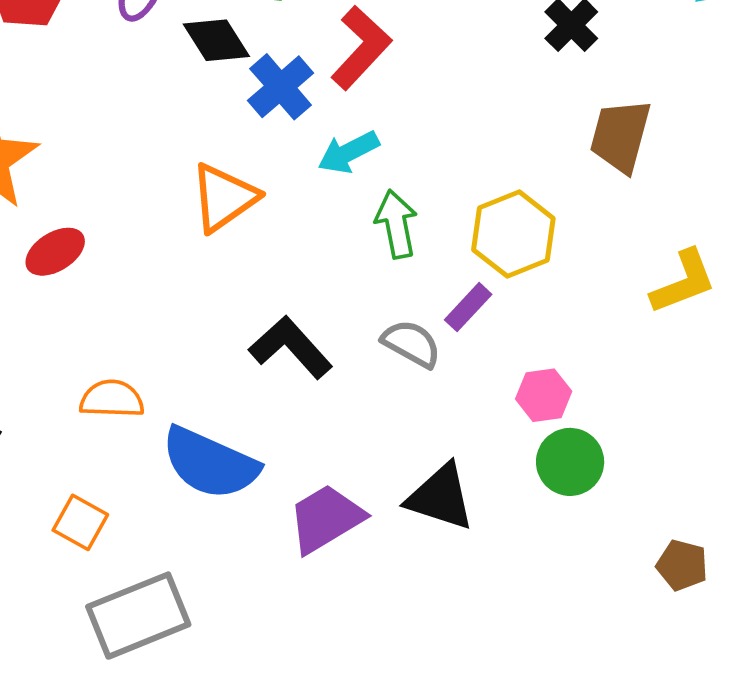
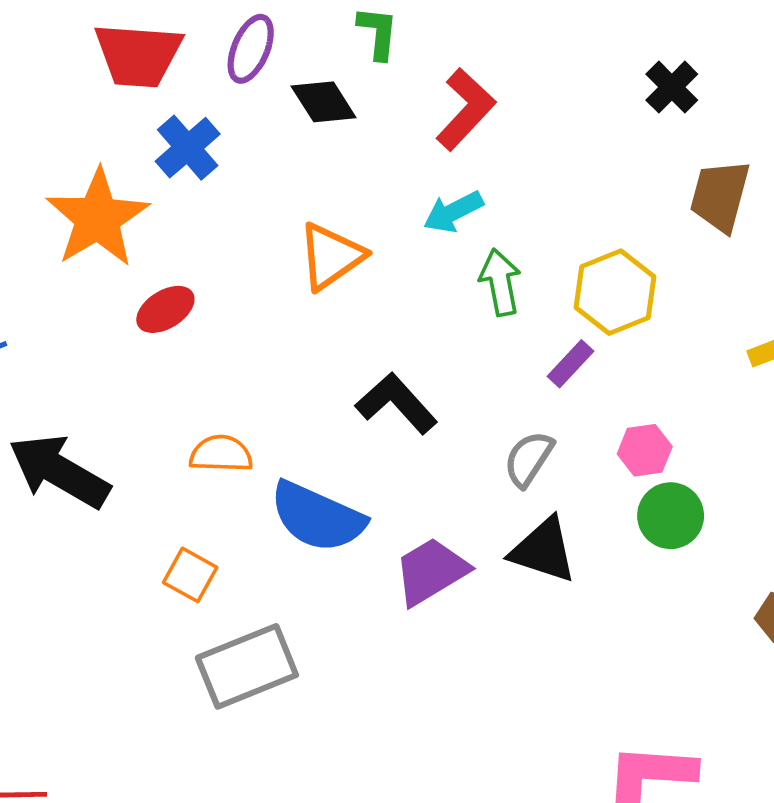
blue cross: (281, 87) -> (188, 148), moved
gray semicircle: (411, 344) -> (529, 459), moved, turned -86

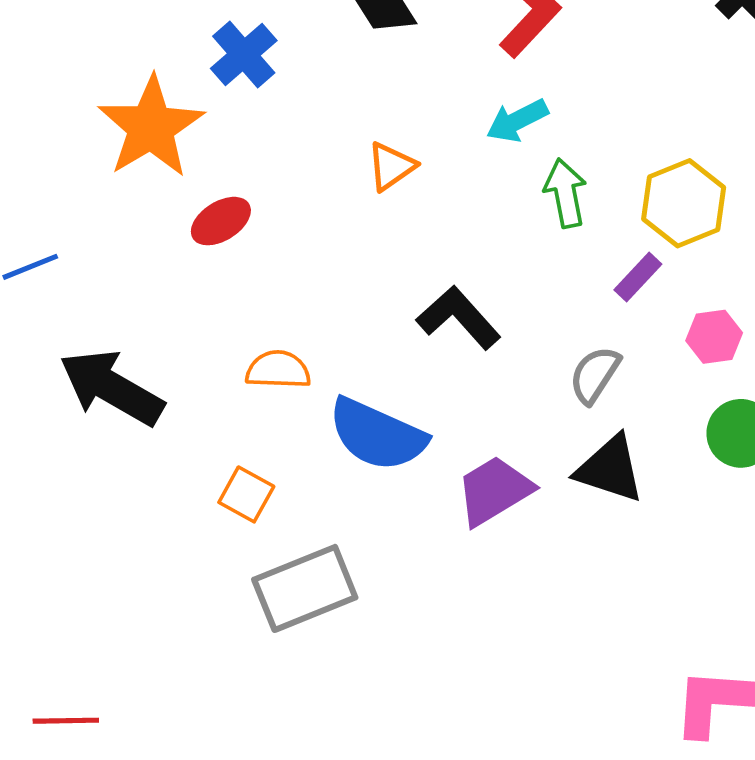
orange triangle: (331, 256) -> (391, 166), size x0.7
pink hexagon: (645, 450) -> (714, 337), moved

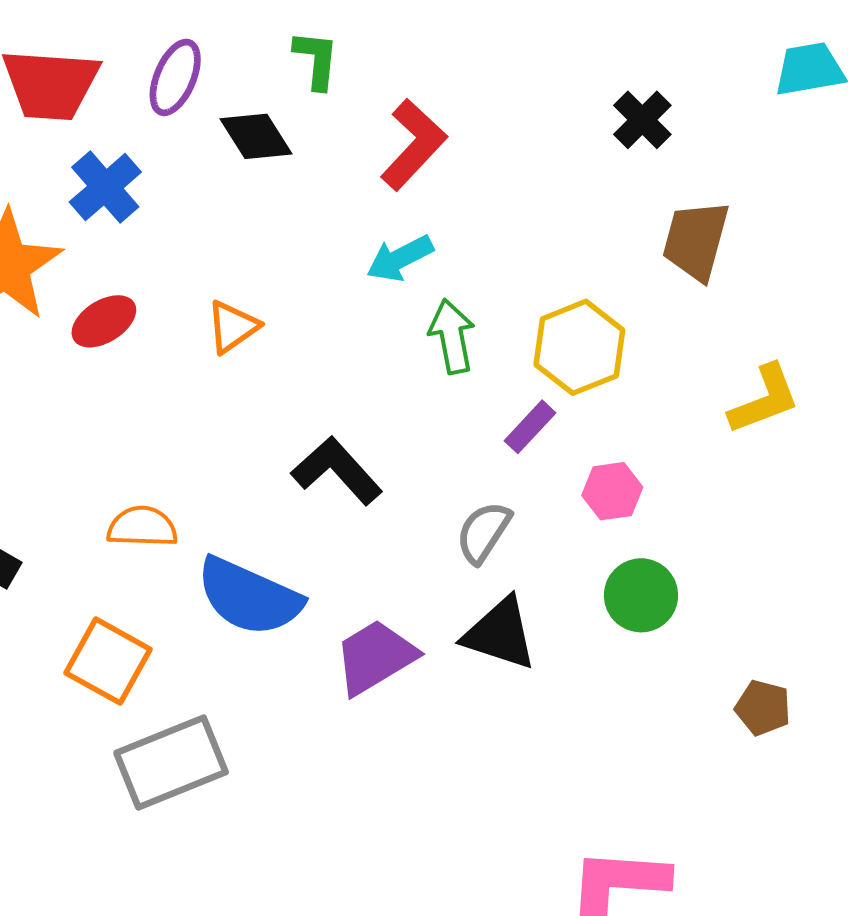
orange triangle: (391, 166) -> (233, 327), moved
red ellipse: (221, 221) -> (104, 321), moved
orange square: (246, 494) -> (108, 661), size x1.4

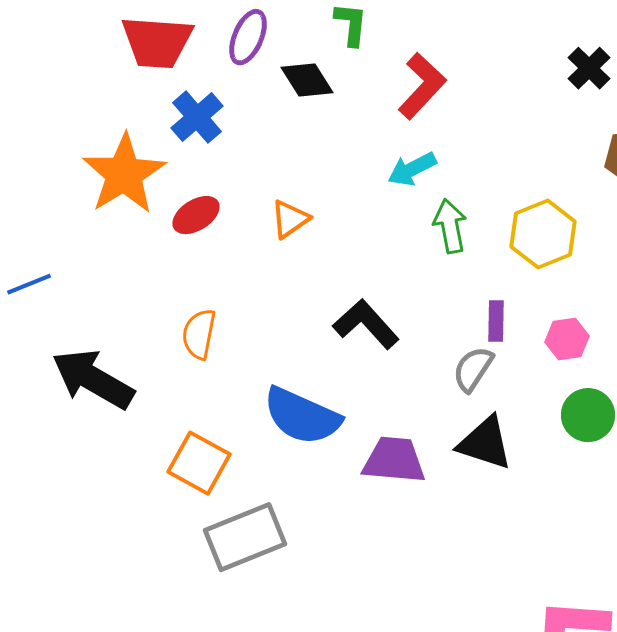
purple rectangle: (530, 427) -> (496, 321), moved, turned -42
orange semicircle: (142, 527) -> (199, 334), moved, turned -81
purple trapezoid: (375, 657) -> (394, 460), turned 36

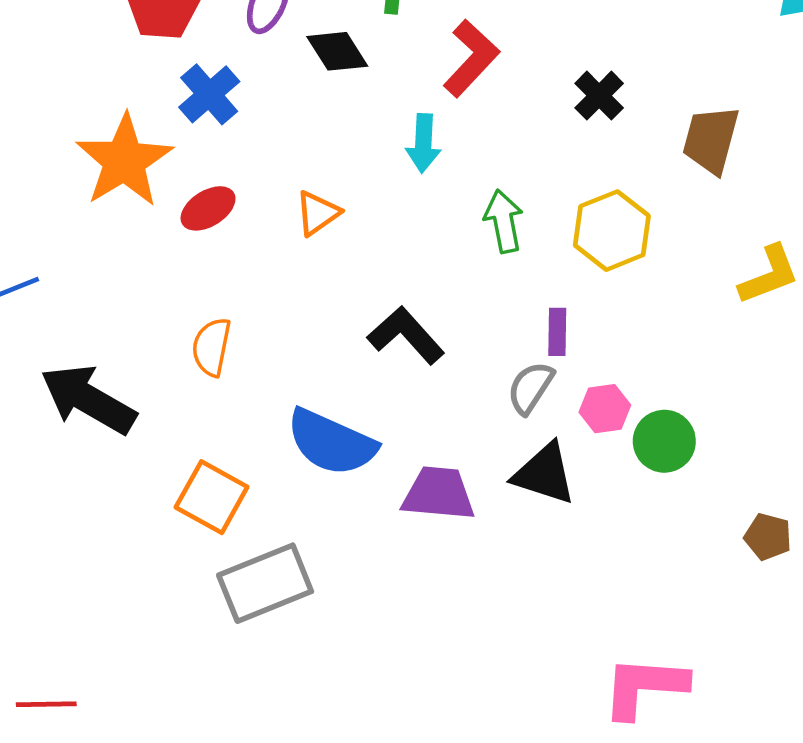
black cross: (589, 68) -> (599, 96), moved
cyan arrow: (412, 169) -> (423, 143), moved, turned -60
pink hexagon: (567, 339) -> (605, 409), moved

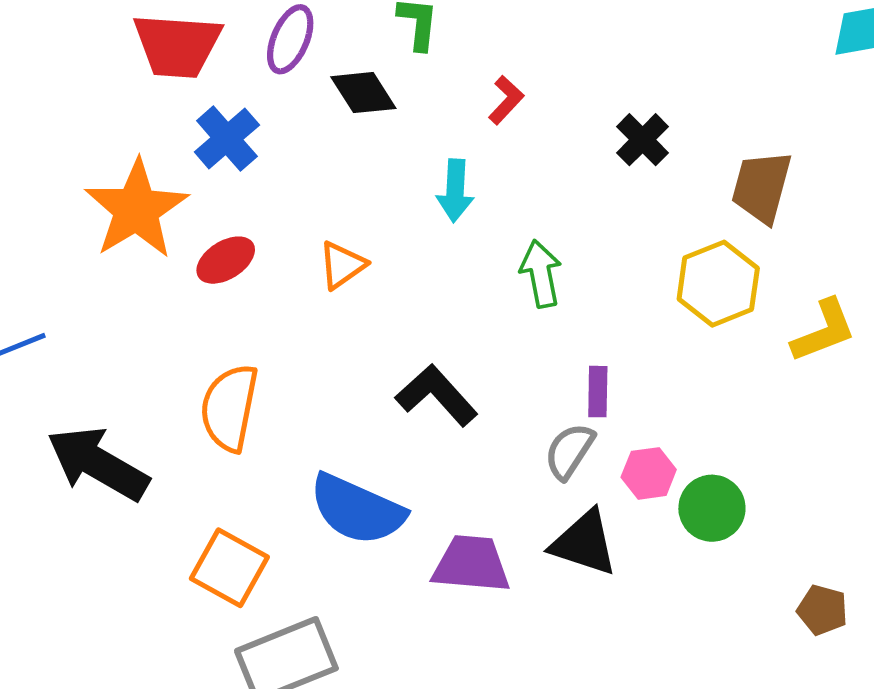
red L-shape: (471, 58) -> (506, 100), size x0.6
yellow hexagon: (612, 231) -> (718, 284), moved
orange semicircle: (212, 347) -> (229, 408), size x1.4

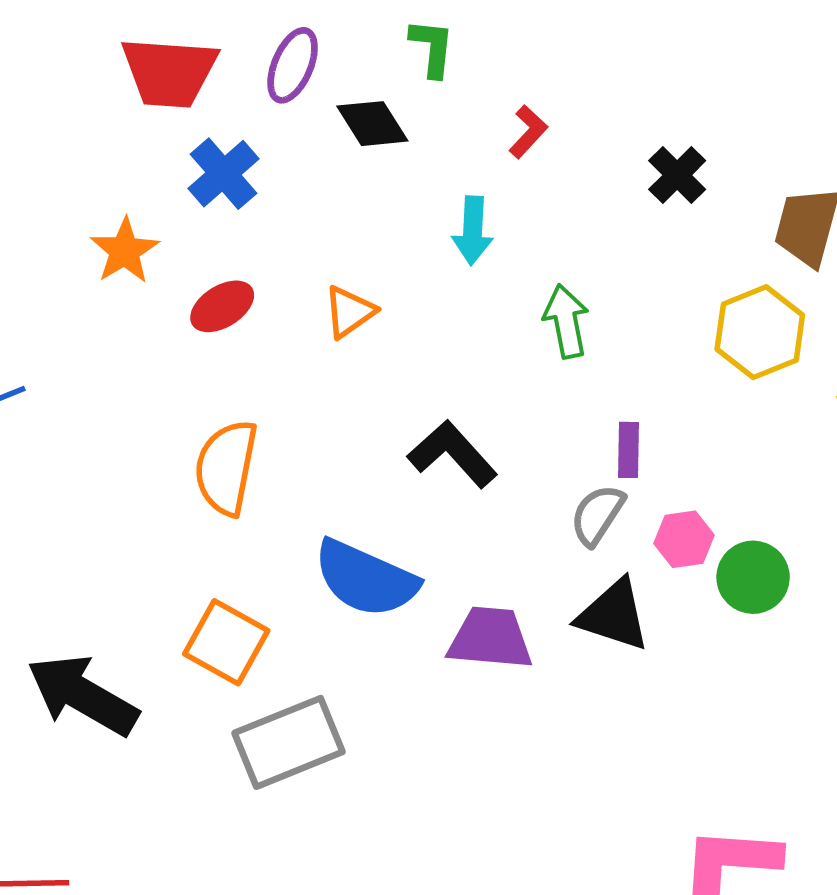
orange star: (136, 209) -> (125, 251), size x0.6
black arrow: (98, 464) -> (83, 695), moved

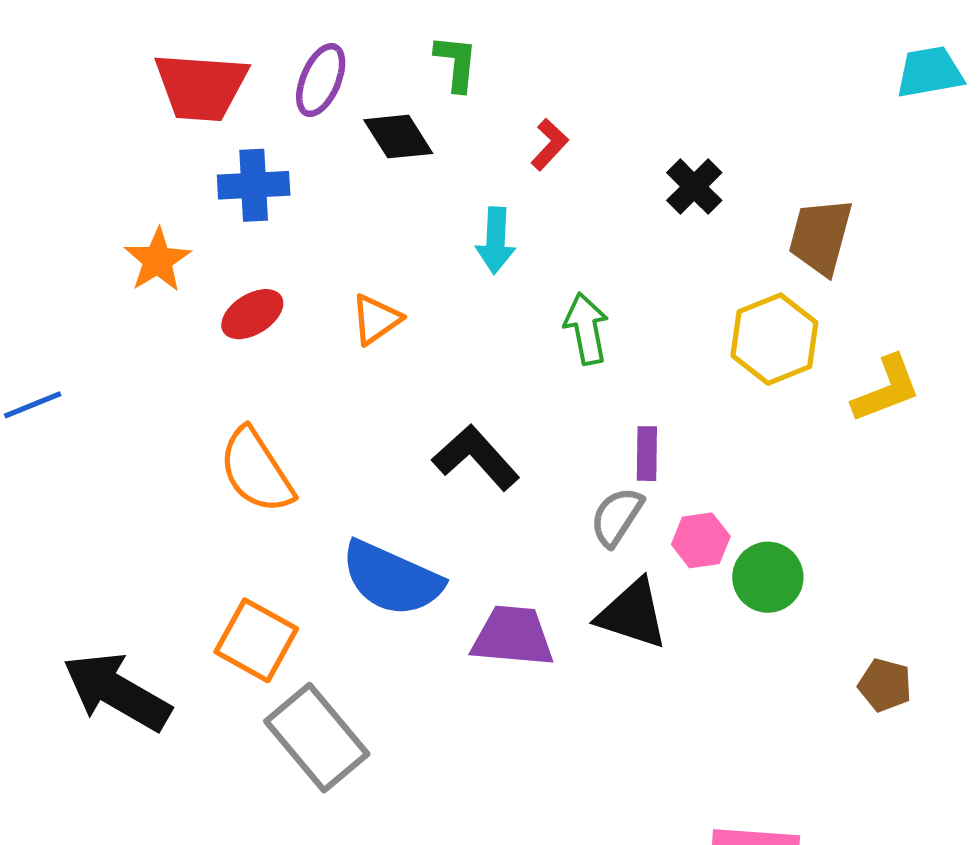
blue cross: (223, 174) -> (254, 185), turned 38
orange semicircle: (226, 468) -> (256, 471), turned -44
gray rectangle: (289, 742) -> (317, 738), turned 72

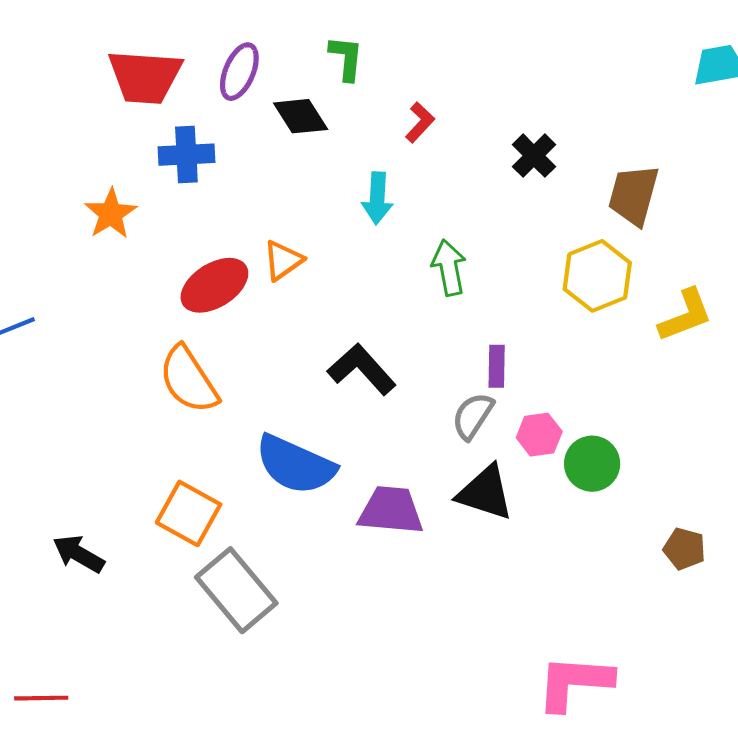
red ellipse: (252, 314) -> (214, 285), moved, size x1.4
black arrow: (117, 692) -> (79, 554), size x0.6

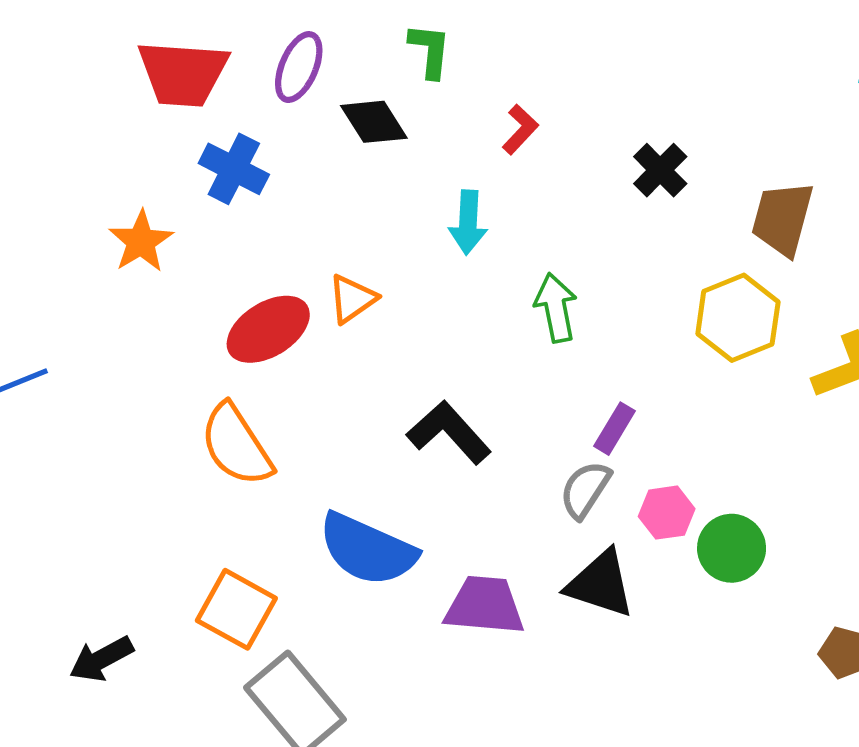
blue cross: (186, 155) -> (234, 169), turned 30
purple rectangle: (497, 366) -> (614, 429), turned 30
black arrow: (79, 554) -> (101, 659), turned -58

